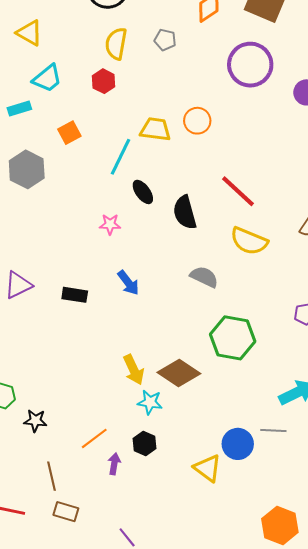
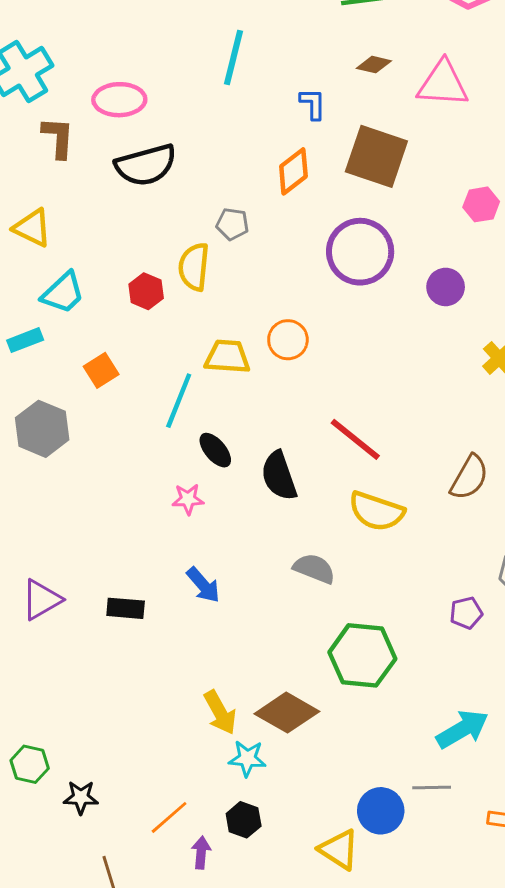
yellow semicircle: (116, 44) -> (194, 267), moved
pink star: (110, 224) -> (188, 499), moved

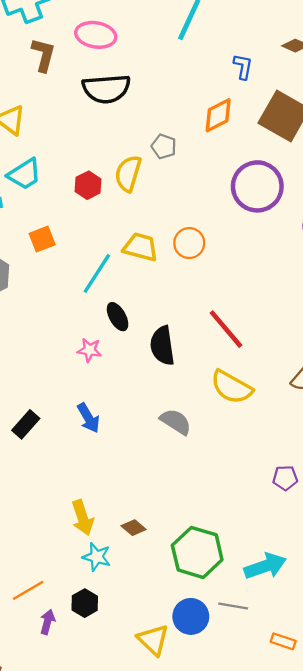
black rectangle: (126, 608) -> (26, 424), turned -64
green hexagon: (362, 655) -> (197, 552), moved
brown diamond: (287, 713) -> (134, 528), size x0.5

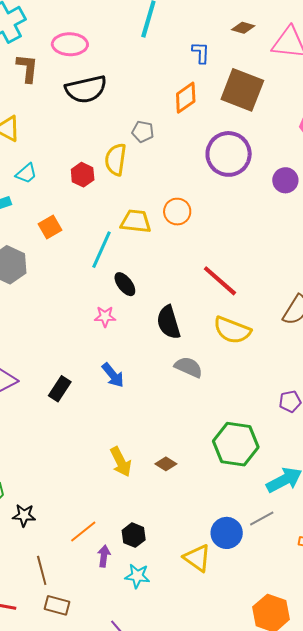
cyan trapezoid: (24, 174) -> (26, 173), size x0.7
black semicircle: (162, 346) -> (169, 322), moved
green hexagon: (197, 552) -> (236, 444), moved
cyan star: (97, 557) -> (137, 576), moved
gray line: (233, 606) -> (262, 519), turned -30

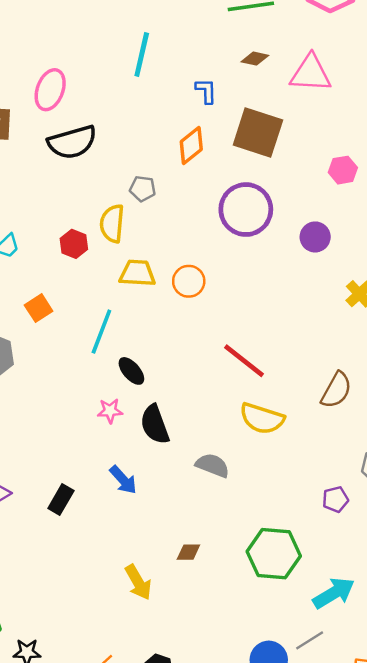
pink ellipse: (70, 44) -> (50, 90), turned -68
yellow trapezoid: (136, 221) -> (137, 273), moved
black semicircle: (169, 322) -> (155, 424), moved
brown diamond: (166, 464) -> (188, 552), moved, turned -30

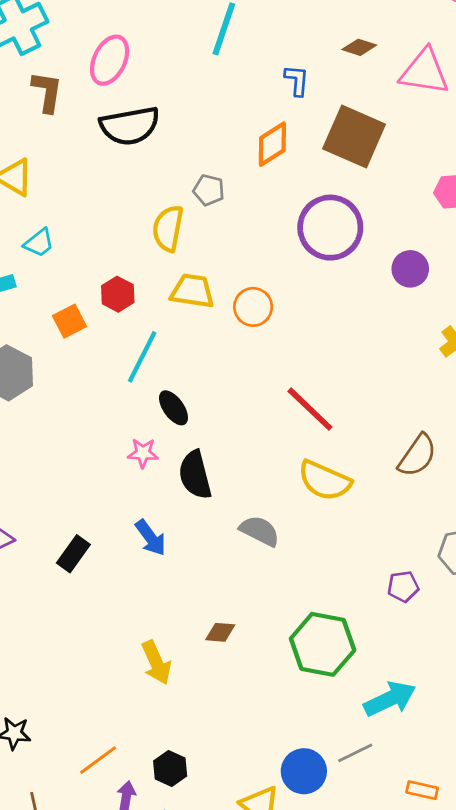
red hexagon: (74, 244) -> (118, 294), moved

